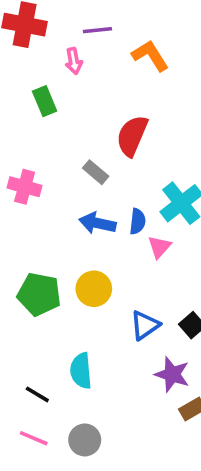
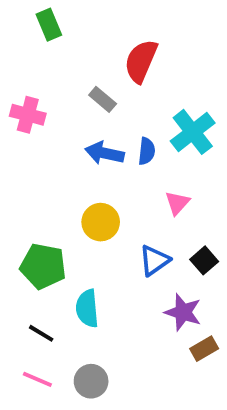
pink triangle: (159, 247) -> (177, 203), moved
green pentagon: (39, 294) -> (43, 266), moved

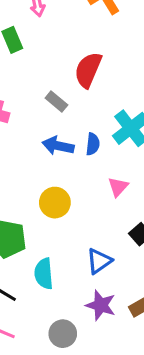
blue triangle: (154, 260) -> (99, 261), moved
purple star: (183, 312) -> (101, 305), moved
gray circle: (91, 381) -> (63, 334), moved

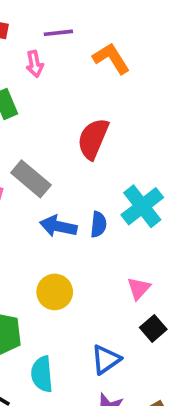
gray rectangle: (56, 101) -> (31, 179), moved, size x1.5
pink triangle: (118, 187) -> (139, 288), moved

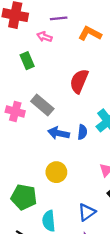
orange L-shape: (111, 58) -> (90, 33), turned -30
pink arrow: (35, 64) -> (44, 37), turned 120

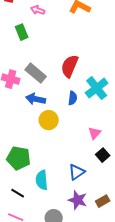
red semicircle: (79, 81) -> (70, 66), moved
blue arrow: (59, 133) -> (36, 99), moved
yellow circle: (56, 172) -> (49, 120), moved

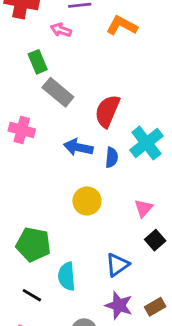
gray rectangle: (36, 73) -> (58, 92), moved
blue arrow: (36, 99) -> (78, 147), moved
yellow circle: (49, 120) -> (87, 201), moved

